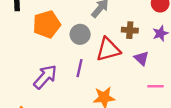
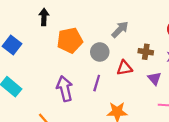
red triangle: (108, 49) -> (124, 68), size x0.7
purple arrow: (45, 77) -> (65, 89), turned -60

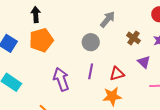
orange pentagon: (70, 40) -> (41, 40), moved
brown cross: (146, 52) -> (133, 38), turned 32
red triangle: (124, 68) -> (117, 74), moved

